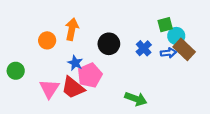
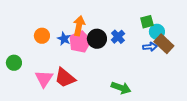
orange arrow: (72, 29) -> (79, 26), moved
blue cross: (144, 48) -> (118, 37), moved
blue star: (75, 63) -> (64, 39), moved
pink pentagon: (90, 75) -> (80, 42), moved

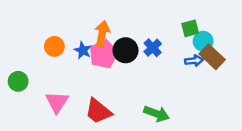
red trapezoid: (65, 78) -> (98, 111), moved

